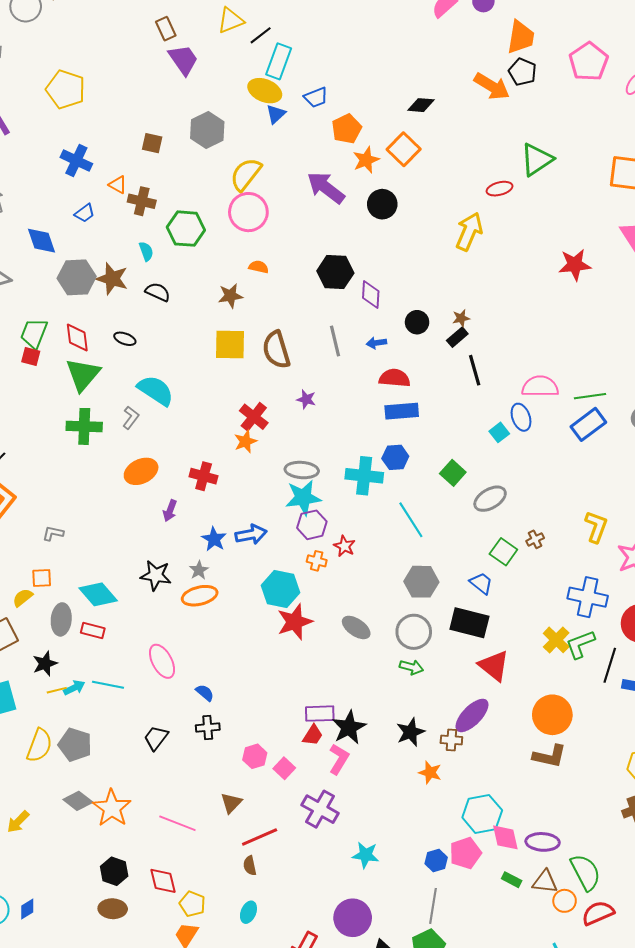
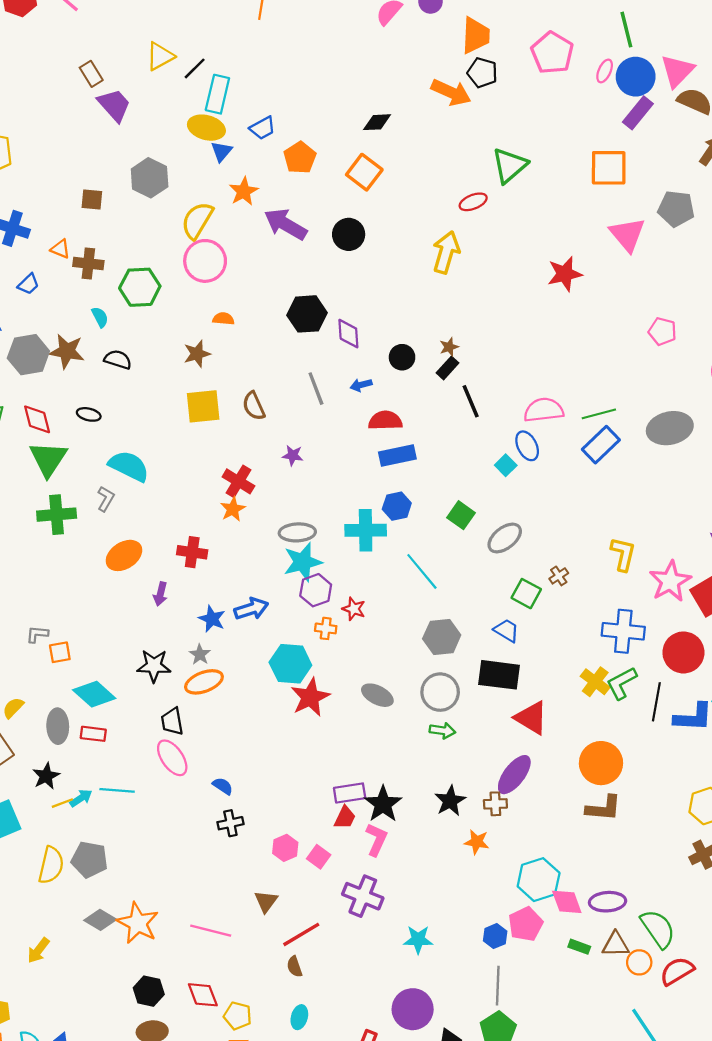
orange star: (366, 160) -> (244, 191), moved
brown semicircle: (276, 350) -> (254, 406), size x0.7
orange square: (42, 578) -> (60, 652), moved
black trapezoid: (156, 738) -> (172, 721), moved, turned -40

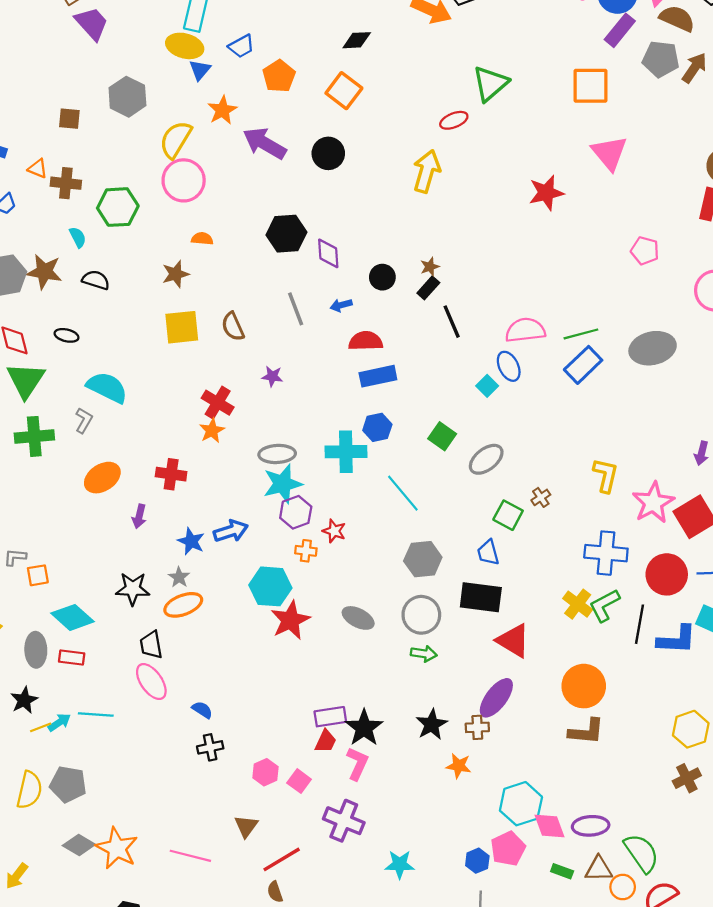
gray pentagon: (676, 209) -> (661, 59), moved
blue trapezoid: (506, 630) -> (488, 553), turned -136

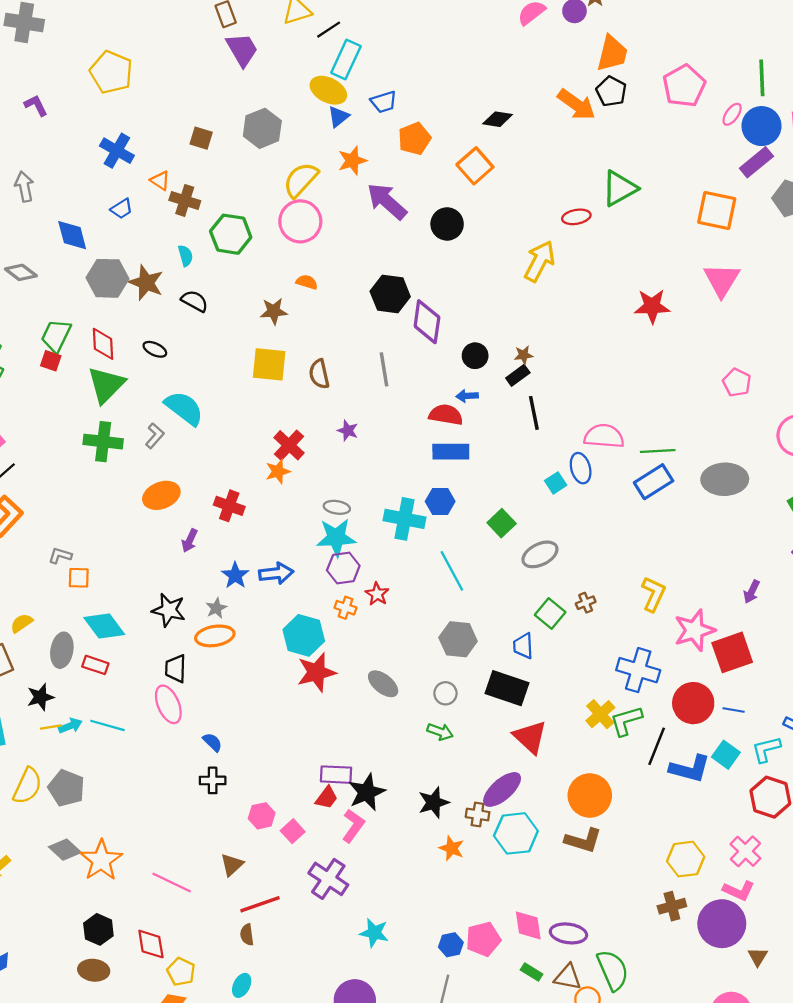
purple diamond: (328, 253) -> (427, 322), size x1.4
blue arrow: (341, 305) -> (467, 396), moved
gray ellipse: (277, 454) -> (337, 507), size x0.7
gray circle: (421, 615) -> (445, 693), size x0.6
cyan hexagon: (521, 804) -> (516, 833), moved

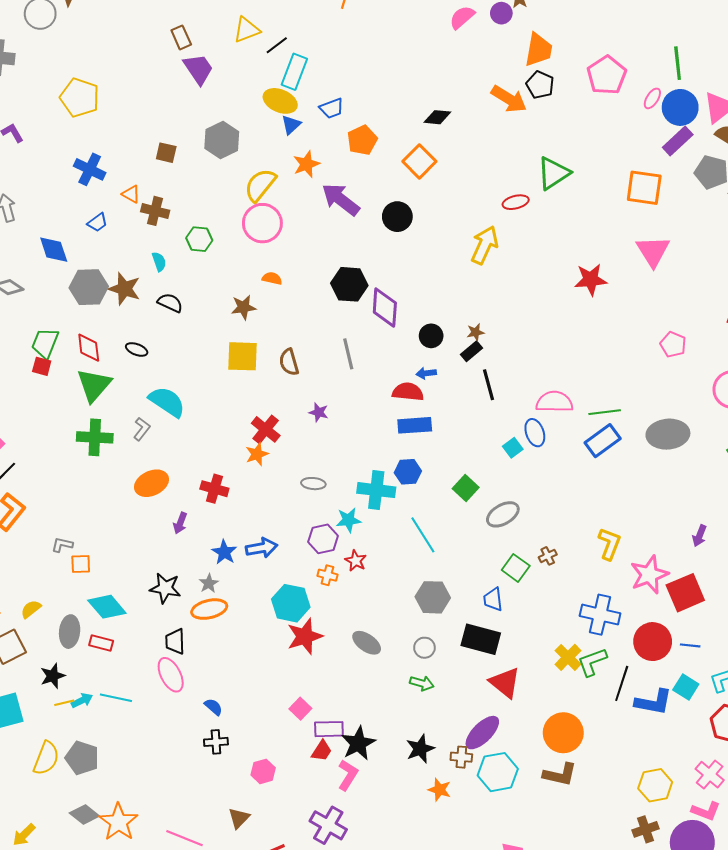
green hexagon: (231, 234) -> (199, 239), size x0.7
cyan star: (336, 538) -> (349, 520), moved, size x0.7
pink square: (293, 831) -> (300, 709), moved

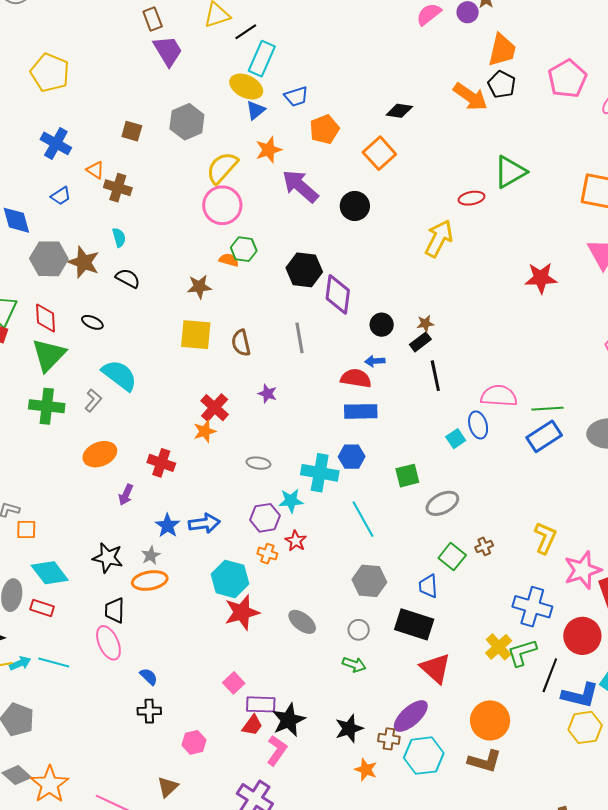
green hexagon: (199, 239) -> (244, 249), moved
green square: (466, 488) -> (407, 476), turned 30
yellow hexagon: (655, 785) -> (585, 727), moved

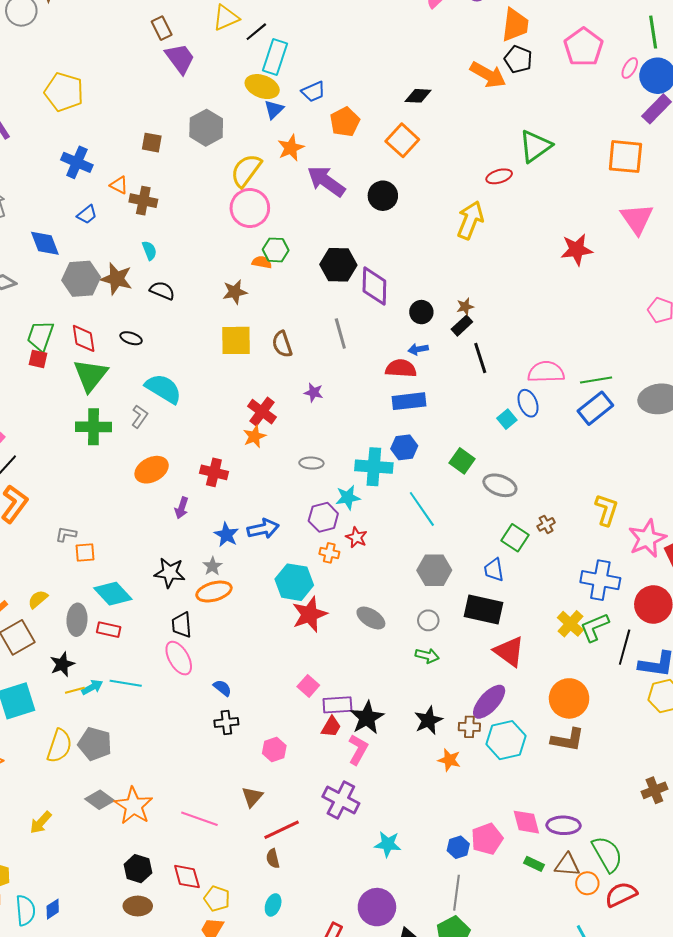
green square: (407, 476) -> (462, 461), turned -35
gray ellipse: (442, 503) -> (500, 485), turned 52

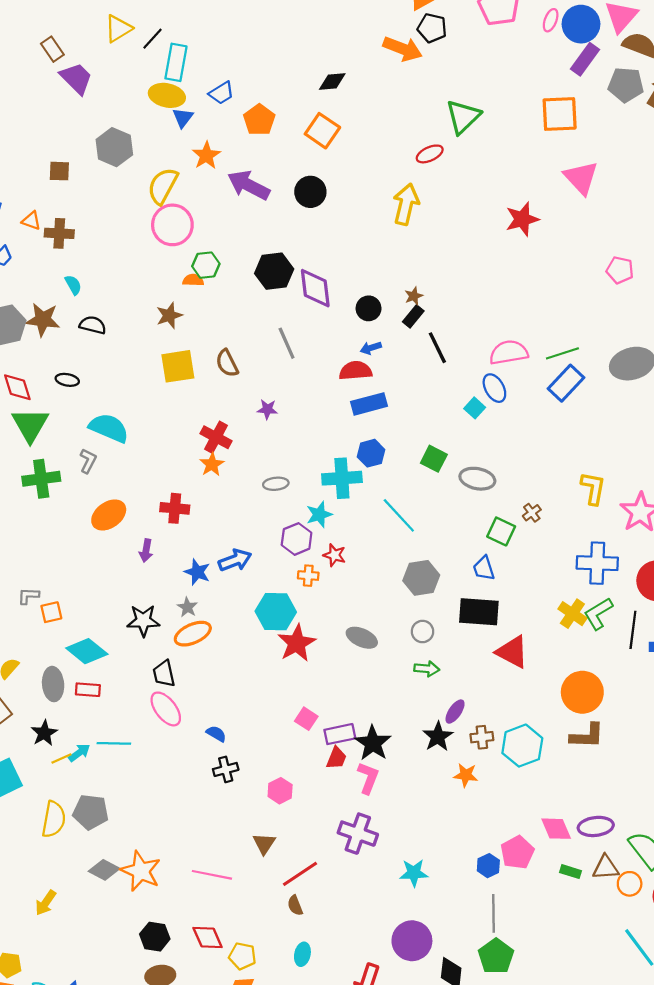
purple ellipse: (489, 702) -> (455, 712), moved, size x0.6

